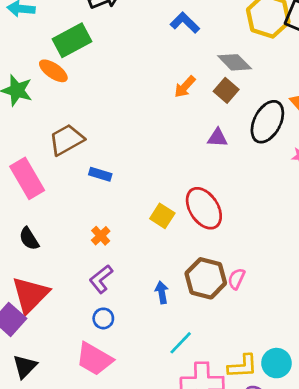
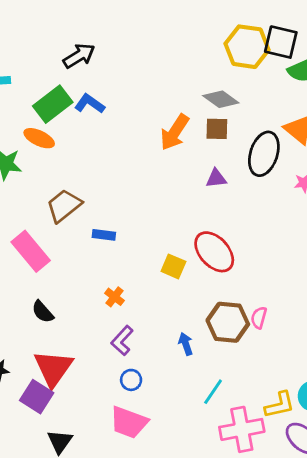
blue L-shape: (185, 23) -> (90, 104), moved
orange arrow: (185, 87) -> (175, 132), size x1.5
brown square: (226, 90) -> (217, 129), turned -30

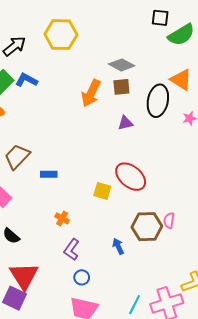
black square: (281, 42) -> (160, 18), size x0.7
yellow hexagon: (247, 47) -> (61, 35), moved
cyan line: (213, 392) -> (135, 305), moved

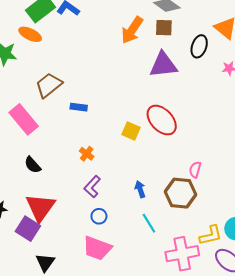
black ellipse: (158, 101) -> (199, 46), size x0.7
purple triangle: (125, 123) -> (163, 65), size x1.8
brown hexagon: (147, 227) -> (181, 193), moved
cyan line: (135, 305) -> (149, 223), moved, turned -66

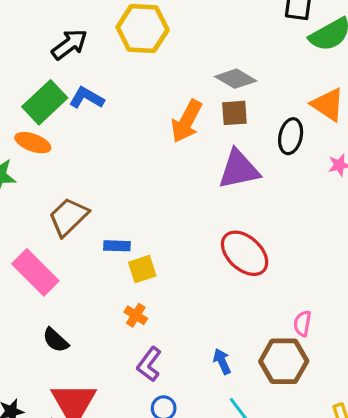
yellow square: (131, 131) -> (142, 269), moved, turned -36

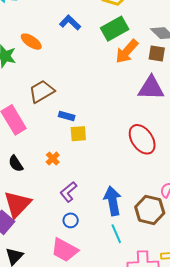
green rectangle: (45, 102) -> (115, 29), moved
orange cross: (136, 315) -> (53, 159), moved
blue arrow: (222, 361) -> (113, 201), size x1.8

